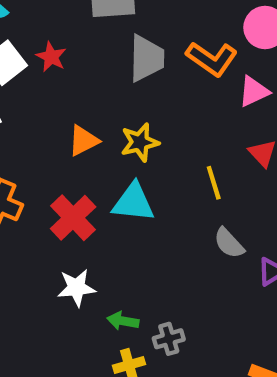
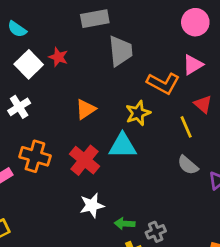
orange L-shape: (212, 59) -> (163, 83), moved
yellow star: (140, 142) -> (138, 113), moved
yellow line: (214, 183) -> (186, 127), moved

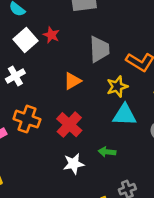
gray trapezoid: (121, 51) -> (99, 49), moved
cyan triangle: (123, 146) -> (124, 115), moved
green arrow: (125, 224) -> (107, 152), moved

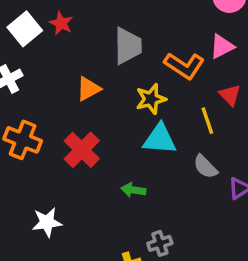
white star: (74, 164) -> (47, 222), moved

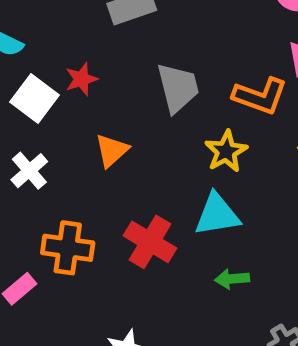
red star: (61, 23) -> (81, 79), turned -30
orange triangle: (88, 89) -> (112, 150), moved
cyan triangle: (160, 139) -> (217, 215), moved

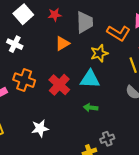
red star: (81, 79) -> (55, 15), moved
orange triangle: (112, 150) -> (62, 43), moved
white cross: (29, 171) -> (15, 44), turned -35

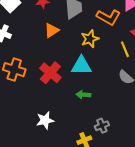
white star: (40, 128) -> (45, 120), moved

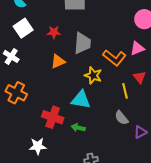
yellow star: (90, 39) -> (93, 75), turned 30
red cross: (50, 73) -> (53, 117), moved, turned -30

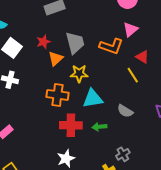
orange triangle: (58, 61) -> (56, 59), moved
yellow star: (93, 75) -> (79, 74), moved
orange cross: (16, 93) -> (57, 95), moved
gray semicircle: (122, 118) -> (125, 111), moved

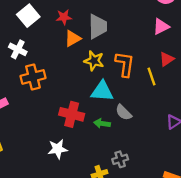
orange L-shape: (111, 46) -> (125, 64), moved, turned -115
red triangle: (142, 57) -> (167, 59), turned 40
orange cross: (57, 95) -> (33, 77), moved, turned -35
gray semicircle: (125, 111) -> (124, 112), moved

